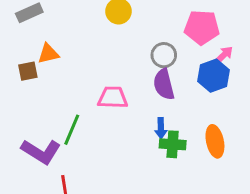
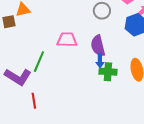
purple semicircle: (164, 84) -> (98, 46), moved

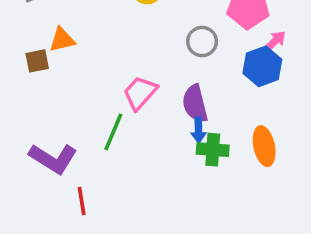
pink trapezoid: (67, 40) -> (140, 93), turned -50
green line: (39, 62) -> (113, 132), moved

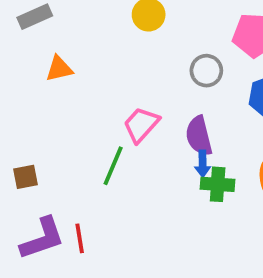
brown square: (37, 61) -> (26, 177), moved
purple L-shape: (53, 158) -> (42, 238), moved, turned -51

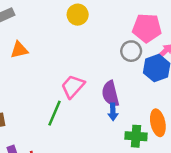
gray circle: (206, 71) -> (131, 51), moved
green cross: (218, 184) -> (136, 136), moved

